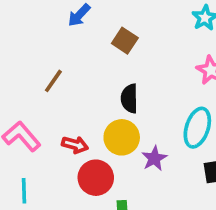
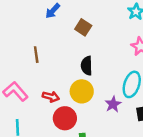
brown line: (53, 81) -> (36, 55), turned -42
purple star: (154, 158) -> (113, 104), moved

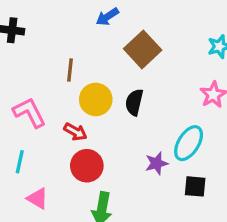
brown square: (83, 27) -> (143, 49), size x1.5
yellow circle: (82, 91) -> (96, 99), moved

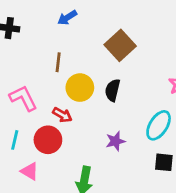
blue arrow: (107, 17) -> (67, 18), moved
purple star: (157, 163) -> (115, 141), moved
red circle: (87, 166) -> (48, 140), moved

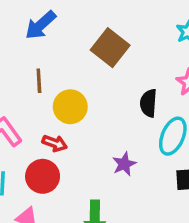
blue arrow: (67, 18) -> (41, 25), size x1.4
black semicircle: (113, 90) -> (148, 103), moved

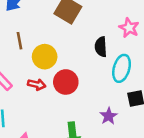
purple star: (124, 164) -> (109, 116), moved
red circle: (43, 176) -> (66, 82), moved

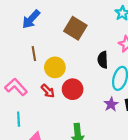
red arrow: (37, 84) -> (48, 91), turned 32
purple star: (109, 116) -> (111, 104), moved

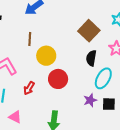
brown square: (75, 28) -> (89, 31), moved
red arrow: (48, 91) -> (29, 88), moved, turned 64

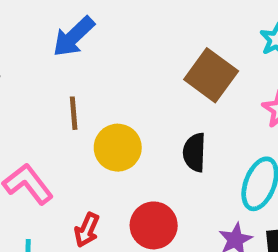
black semicircle: (91, 58) -> (194, 152), moved
red circle: (58, 79) -> (154, 225), moved

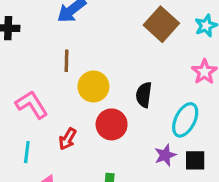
brown square: (211, 75) -> (161, 24), moved
red circle: (154, 225) -> (112, 124), moved

